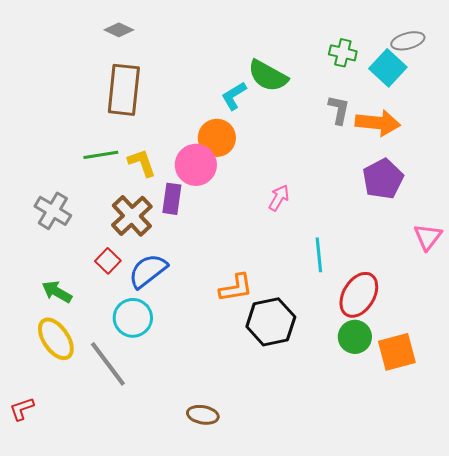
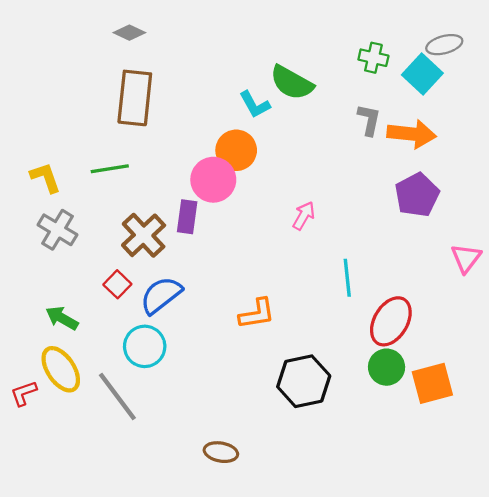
cyan L-shape: (234, 96) -> (255, 105), turned -88
yellow L-shape: (142, 163) -> (46, 178), moved
black hexagon: (271, 322) -> (304, 381), moved
red L-shape: (22, 409) -> (24, 393), moved

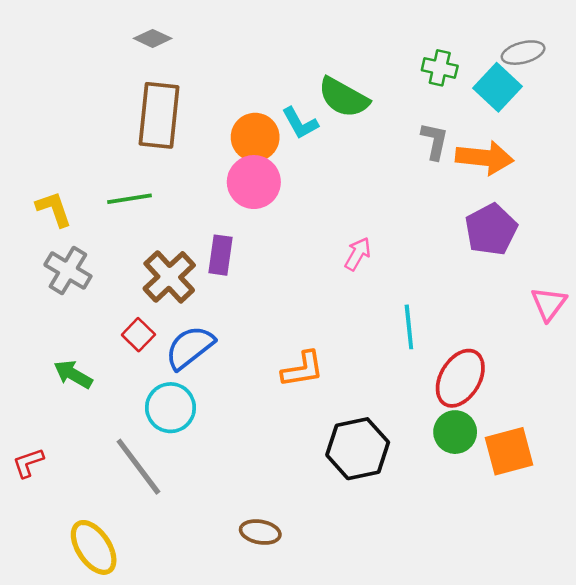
orange circle: (236, 150) -> (255, 137), moved
pink circle: (213, 180) -> (254, 182), moved
yellow ellipse: (61, 369) -> (94, 547), moved

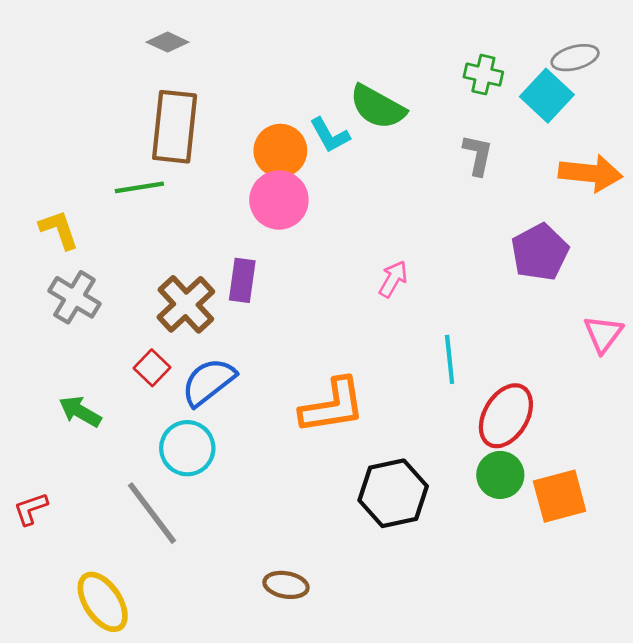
orange arrow: (485, 158) -> (591, 173), moved
green line: (129, 199) -> (139, 187), moved
orange L-shape: (303, 369) -> (333, 406), size x1.4

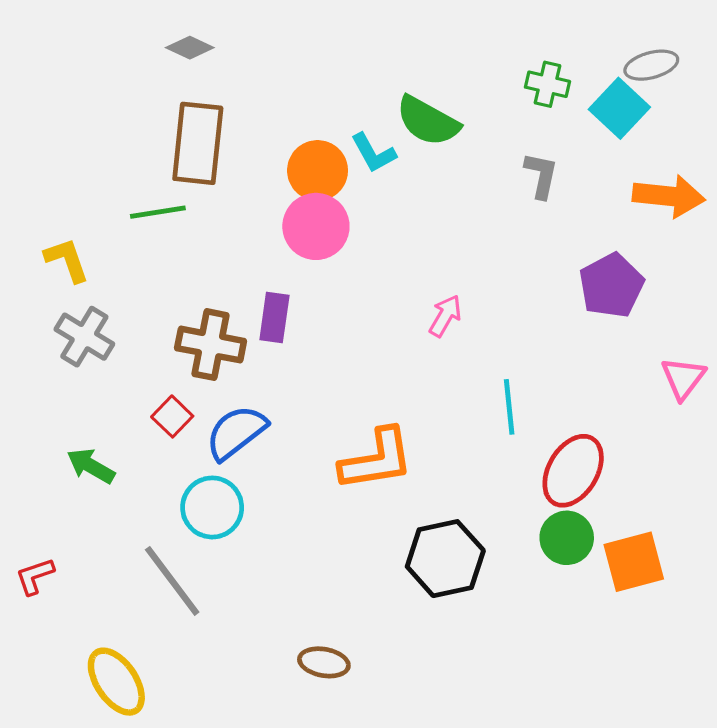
brown cross: (186, 304) -> (211, 345), turned -36

